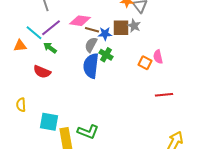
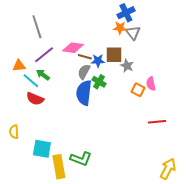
gray star: (134, 26) -> (127, 66), moved
cyan line: (34, 33) -> (31, 81), moved
orange triangle: (20, 46) -> (19, 66), moved

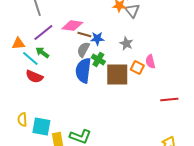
brown square: (114, 55) -> (117, 75), moved, size x1.4
red line: (157, 122) -> (169, 100), moved
yellow semicircle: (14, 132) -> (22, 120), moved

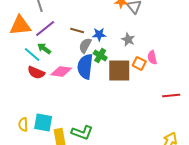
pink diamond: (72, 26) -> (61, 72), moved
brown line: (84, 35) -> (77, 30), moved
orange triangle: (18, 44) -> (20, 26), moved, size x1.6
yellow semicircle: (22, 120) -> (23, 124), moved

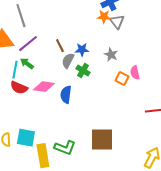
brown line: (77, 30) -> (60, 46), turned 48
cyan line: (32, 54) -> (15, 70), turned 60
blue semicircle: (85, 66) -> (66, 95), moved, size x0.7
brown square: (119, 70) -> (102, 140), moved

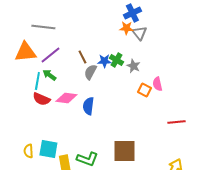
gray line: (21, 16) -> (43, 27), turned -65
green cross: (83, 71) -> (116, 60), moved

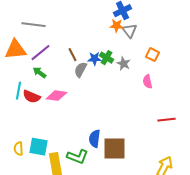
cyan line: (37, 81) -> (19, 91), moved
orange square: (144, 90) -> (153, 55), moved
blue semicircle: (88, 106) -> (95, 139), moved

